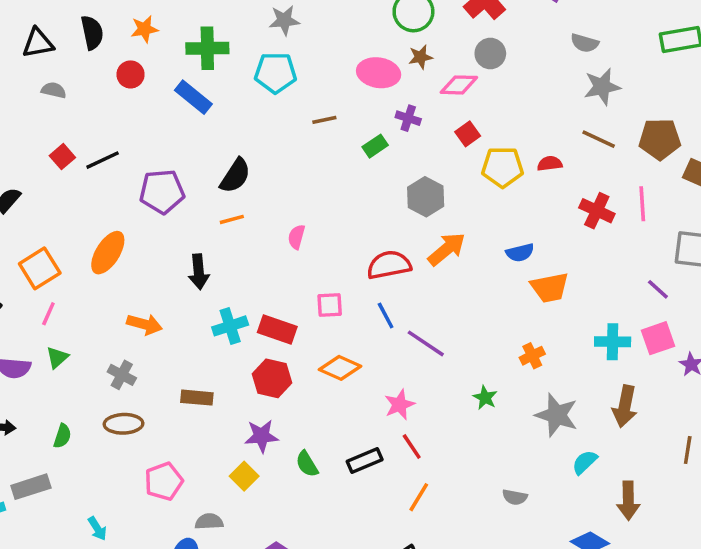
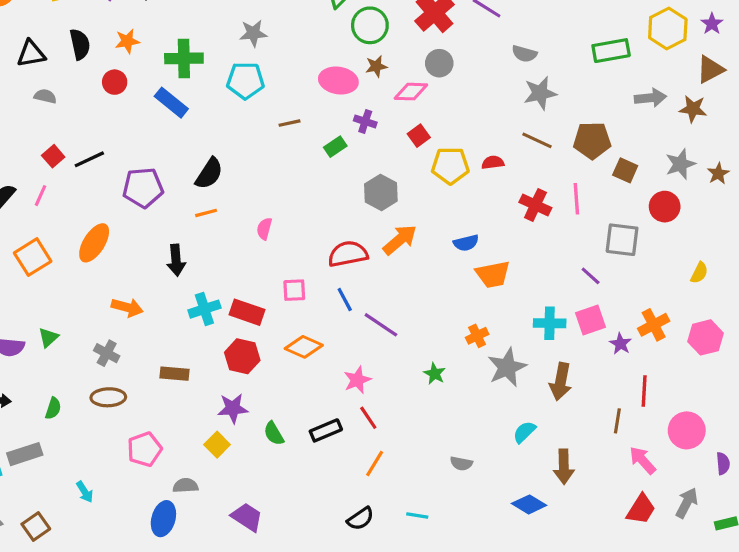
pink line: (48, 314) -> (41, 196), moved
gray star: (557, 415) -> (507, 367), moved, turned 30

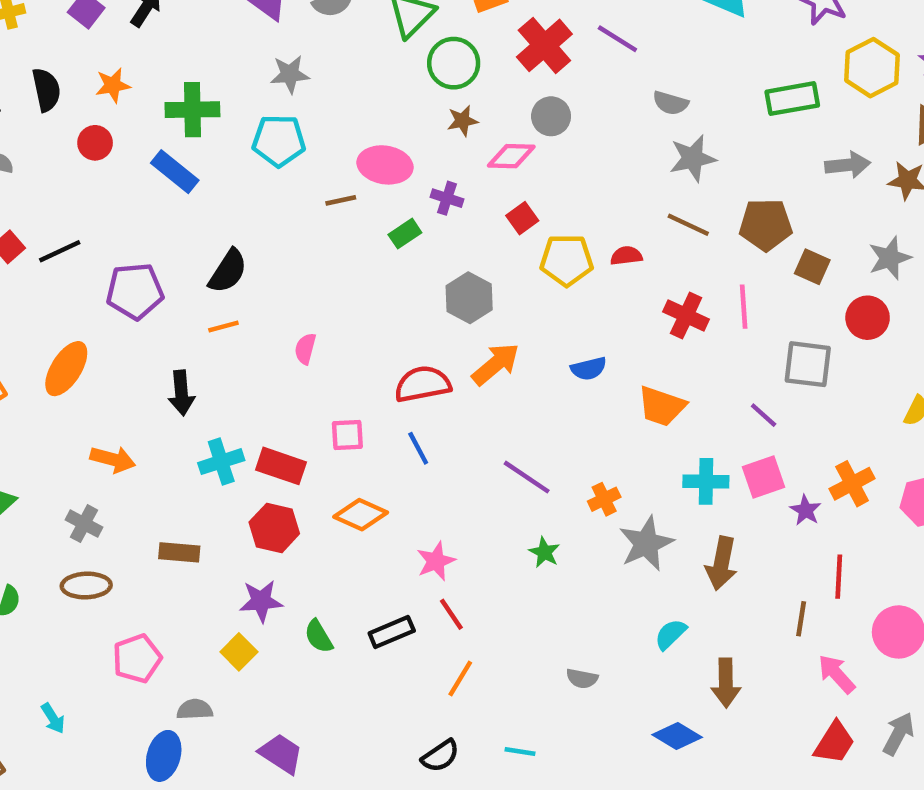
pink ellipse: (338, 81) -> (385, 165), moved
orange trapezoid: (493, 274) -> (662, 406), moved, turned 30
purple line: (381, 325) -> (527, 477), moved

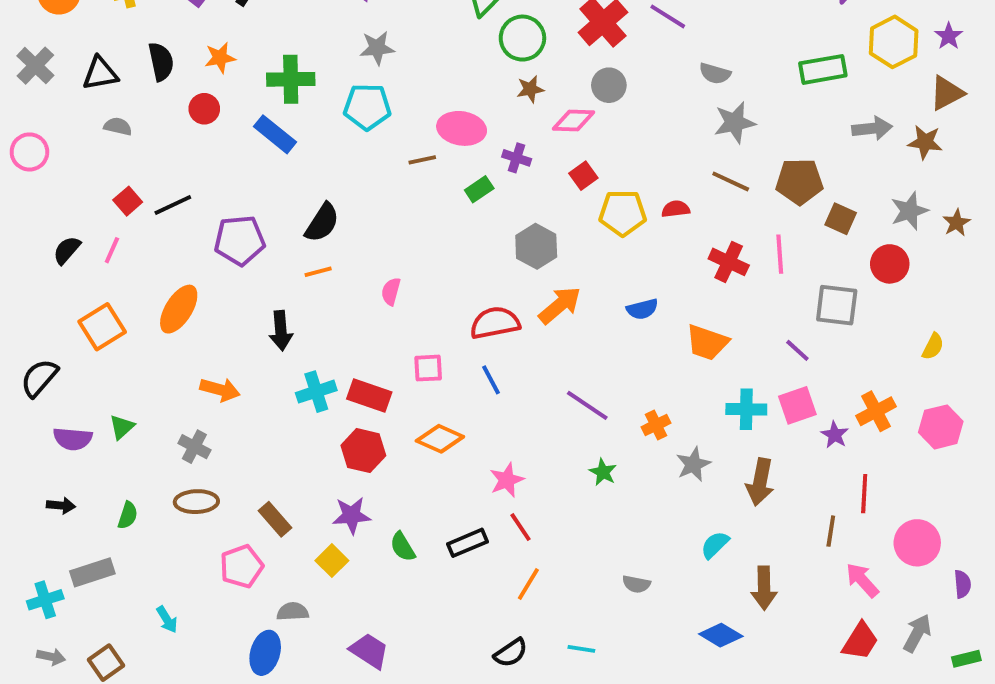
gray star: (646, 543) -> (693, 464), size x0.7
brown rectangle: (179, 552) -> (275, 519), moved, turned 44

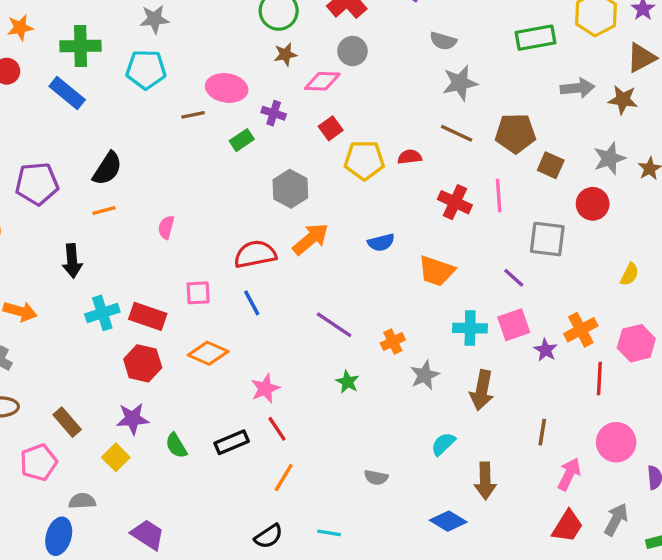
red line: (864, 494) -> (599, 378), moved
pink arrow: (862, 580) -> (569, 474), turned 68

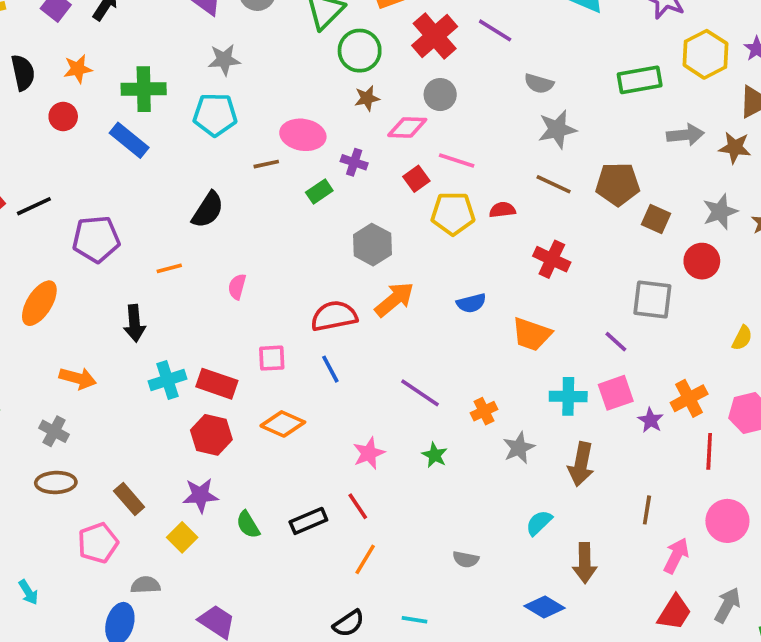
black semicircle: (107, 169) -> (208, 210), moved
pink line: (499, 195) -> (457, 160), moved, turned -68
pink star: (265, 389) -> (369, 453), moved

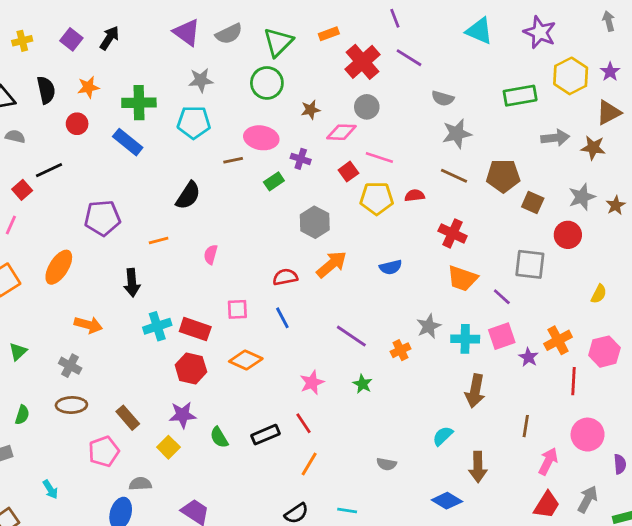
green circle: (360, 51) -> (267, 83), moved
black line: (34, 206) -> (49, 170), moved
red semicircle: (334, 316) -> (285, 277), size x0.7
orange trapezoid: (532, 334) -> (462, 278), moved
gray star: (519, 448) -> (429, 326), moved

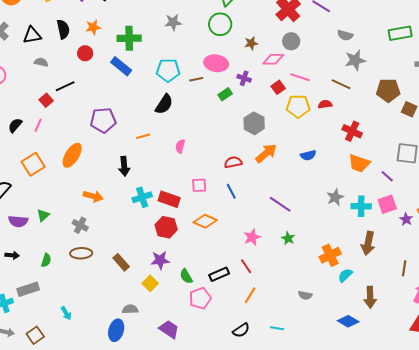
cyan pentagon: (194, 122) -> (168, 70), moved
brown line: (454, 176) -> (341, 84), moved
orange cross: (401, 350) -> (330, 255), moved, size x1.5
pink pentagon: (104, 451) -> (200, 298), moved

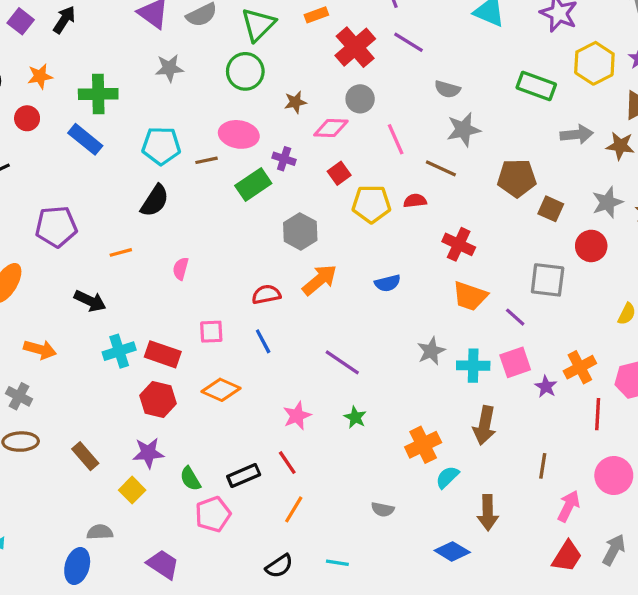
green rectangle: (400, 33) -> (536, 86), turned 30
pink line: (300, 77) -> (396, 139), moved, turned 48
green rectangle: (225, 94) -> (253, 185), size x1.5
black arrow: (124, 166) -> (90, 301), turned -60

